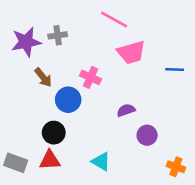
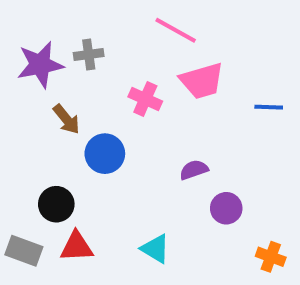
pink cross: (91, 77) -> (145, 99), moved
black circle: (54, 133) -> (56, 204), moved

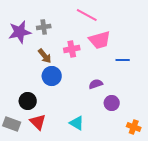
pink cross: (145, 99) -> (72, 49), turned -35
blue line: (269, 107) -> (123, 60), moved
brown arrow: (66, 119) -> (45, 56), moved
red triangle: (77, 247) -> (38, 122), turned 48

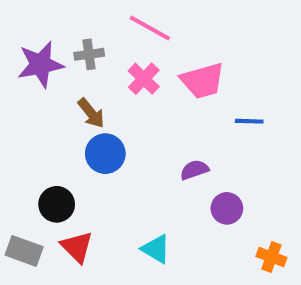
pink line: (87, 15) -> (150, 28), moved
pink cross: (72, 49) -> (144, 79), moved, turned -35

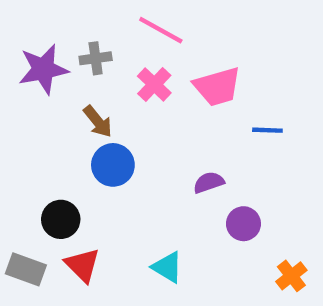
orange cross: (271, 257) -> (291, 276), turned 32

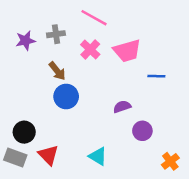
purple star: (43, 69) -> (25, 41), size x0.7
black circle: (61, 219) -> (24, 132), moved

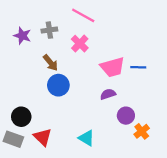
purple star: (25, 41) -> (22, 36), turned 30
pink trapezoid: (127, 51) -> (112, 67), moved
orange cross: (170, 161) -> (142, 131), moved

